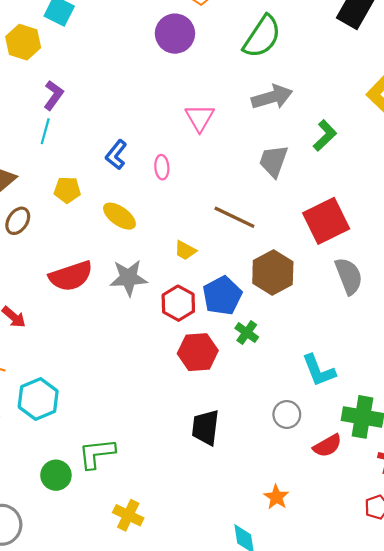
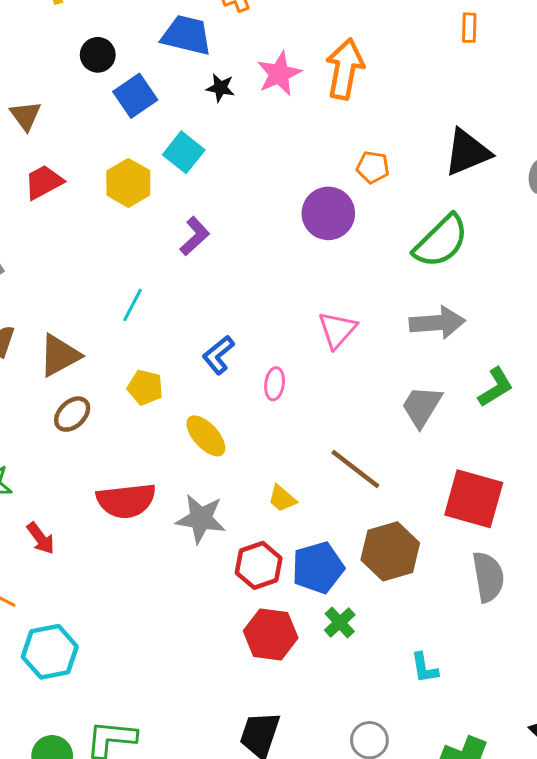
purple L-shape: (53, 95) -> (195, 236), moved
red square: (326, 221) -> (474, 499), turned 30
cyan L-shape: (319, 370) -> (424, 668), moved, size x0.7

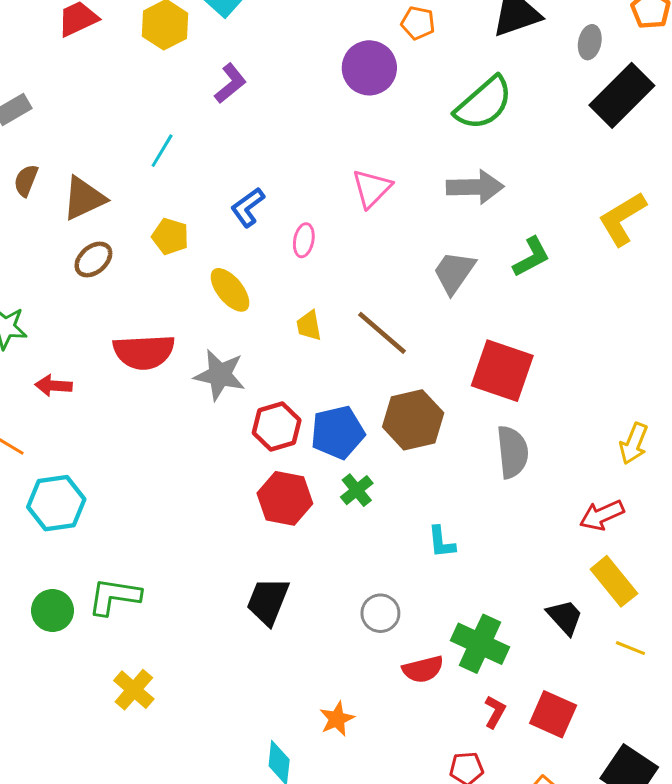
yellow trapezoid: (282, 499) -> (309, 326), moved, turned 36
red arrow: (41, 538) -> (54, 386), turned 128

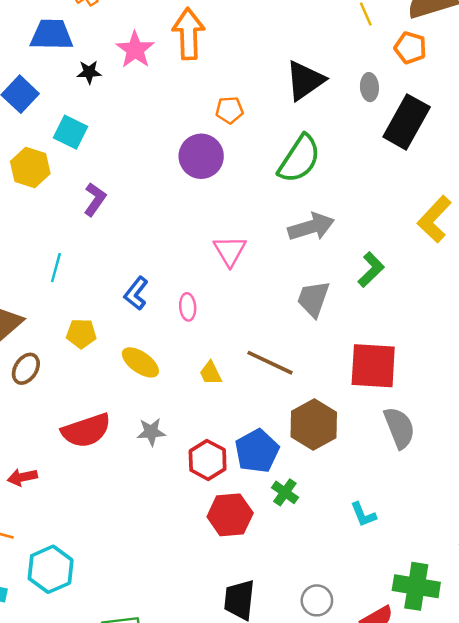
gray star: (220, 375) -> (151, 432), size x0.7
gray circle: (380, 613) -> (317, 600), moved

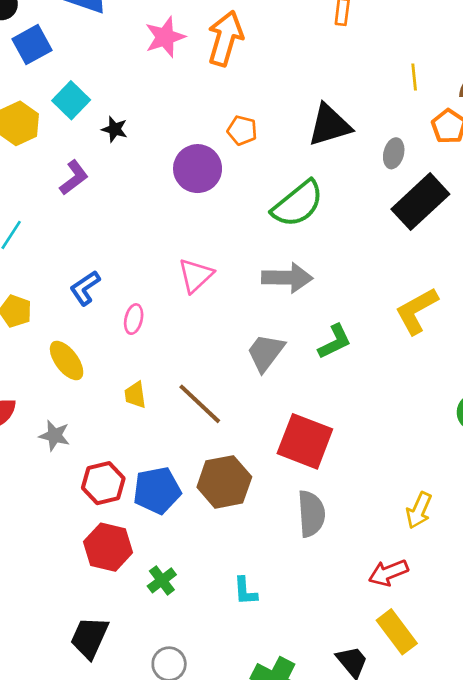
black star: (89, 72) -> (115, 129), moved
green cross: (285, 492) -> (162, 580), moved

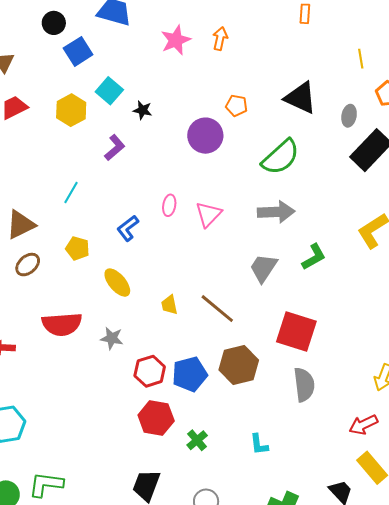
orange arrow: (225, 38) -> (220, 39), size x0.6
black triangle: (330, 125) -> (301, 98), turned 45
pink ellipse: (134, 319) -> (169, 205), moved

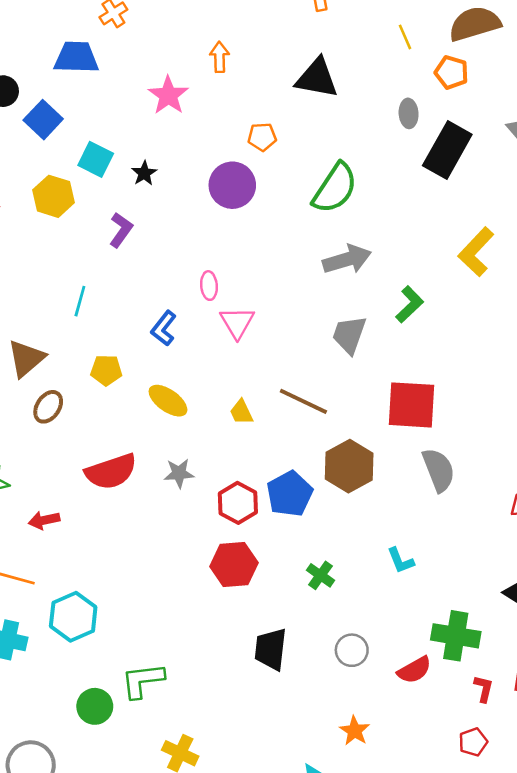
pink star: (176, 40) -> (168, 95), moved
black triangle: (301, 98) -> (317, 78), moved
black star: (143, 110) -> (144, 173), turned -30
pink triangle: (209, 214) -> (237, 322), moved
red hexagon: (156, 418) -> (234, 565), moved

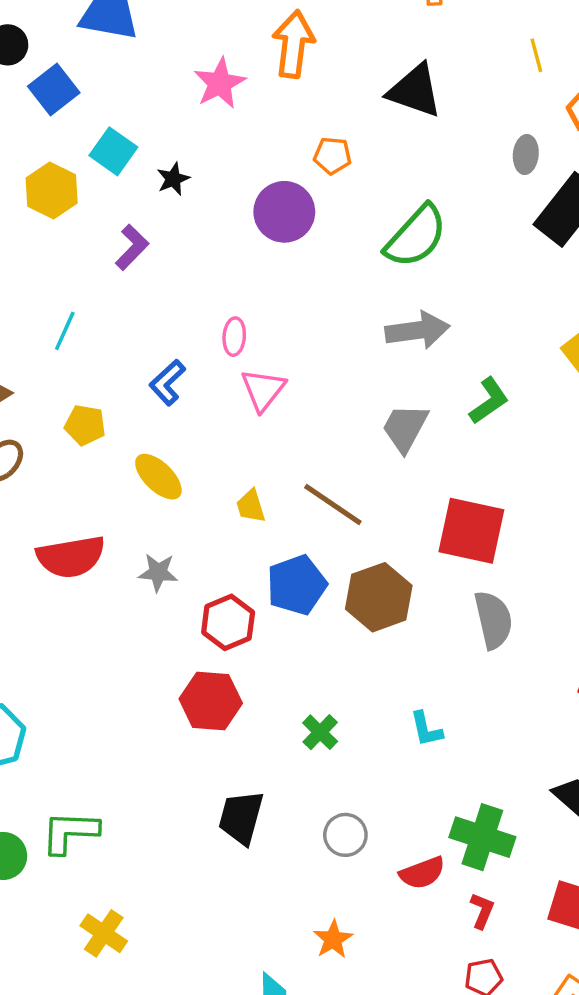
orange arrow: (220, 57) -> (293, 44), size x1.6
blue pentagon: (290, 494) -> (297, 585), moved
red L-shape: (484, 689) -> (482, 911), moved

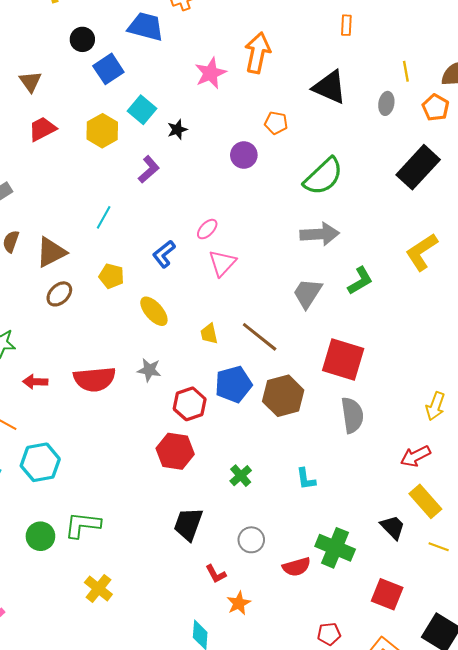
gray ellipse: (526, 154) -> (386, 103), moved
purple circle: (284, 212) -> (244, 155), size x0.7
pink ellipse: (234, 337) -> (207, 229), turned 35
red semicircle: (71, 557) -> (95, 379), moved
red L-shape: (482, 911) -> (216, 574), moved, turned 125

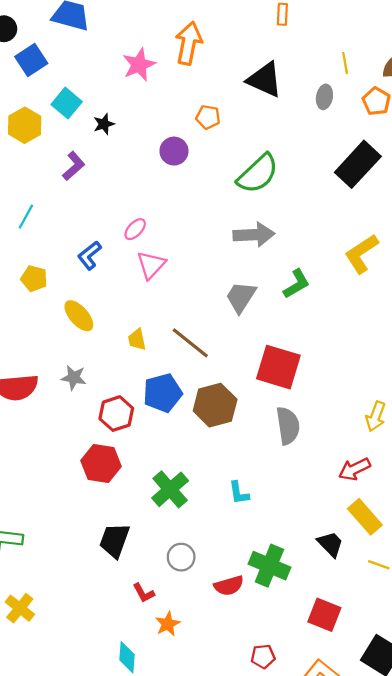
green cross: (241, 476) -> (170, 489), size x1.6

